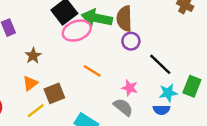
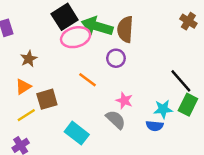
purple circle: (131, 41) -> (116, 58), moved
black line: (160, 64) -> (181, 81), moved

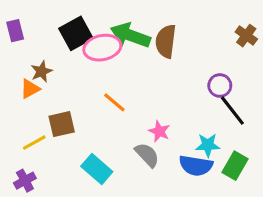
black square: (65, 17) -> (76, 33), moved
purple circle: (116, 58) -> (220, 86), moved
orange triangle: (23, 87) -> (30, 89), moved
green rectangle: (188, 105) -> (235, 166), moved
blue semicircle: (155, 126) -> (196, 166), size x1.5

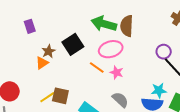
black square: (76, 33) -> (73, 44), moved
pink ellipse: (102, 48) -> (111, 49), moved
brown square: (62, 124) -> (60, 96), moved, turned 30
pink star: (159, 131) -> (117, 72), moved

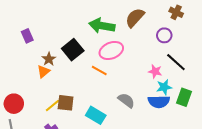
brown semicircle: (127, 26) -> (135, 18), moved, turned 45
purple circle: (164, 52) -> (164, 35), moved
pink star: (117, 72) -> (155, 71), moved

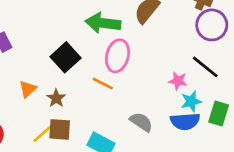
purple circle: (164, 35) -> (212, 25), moved, size x1.5
pink ellipse: (111, 50) -> (118, 56), turned -50
brown star: (49, 59) -> (56, 98), moved

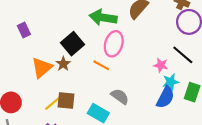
orange triangle: (28, 89) -> (42, 68), size x1.5
brown star: (56, 98) -> (63, 64), moved
blue semicircle: (185, 121) -> (165, 97), turned -60
gray semicircle: (141, 122) -> (120, 96), moved

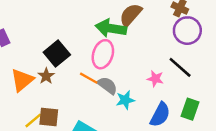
green arrow: (103, 18) -> (111, 28), moved
cyan star: (171, 82) -> (125, 100), moved
gray semicircle: (120, 96) -> (107, 85), moved

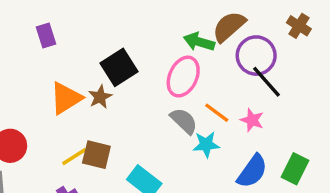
green arrow: (111, 28) -> (199, 42), size x0.7
purple circle: (187, 31) -> (256, 56), moved
black line: (180, 67) -> (266, 82), moved
orange line: (89, 78) -> (217, 113), moved

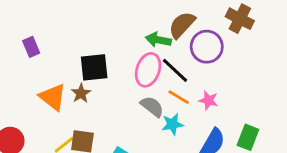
brown cross: (299, 26) -> (240, 19), size x1.4
black square: (119, 67) -> (94, 67), turned 32
black line: (266, 82) -> (175, 70), moved
orange triangle: (66, 98) -> (53, 97), turned -44

